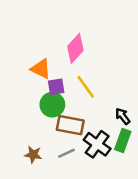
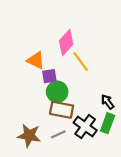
yellow line: (86, 87) -> (81, 62), moved
green circle: (52, 105) -> (57, 92), moved
brown star: (33, 155) -> (29, 135), size x1.5

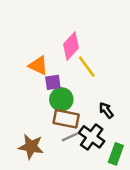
black arrow: (108, 102) -> (106, 110), moved
green rectangle: (108, 123) -> (116, 154), moved
gray line: (58, 134) -> (70, 137), moved

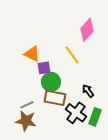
pink diamond: (71, 46) -> (87, 30), moved
gray line: (70, 137) -> (27, 105), moved
green rectangle: (116, 154) -> (95, 117), moved

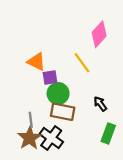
gray line: (27, 105) -> (31, 120), turned -72
black cross: (76, 113) -> (51, 138), moved
brown star: (26, 121) -> (30, 138), turned 30

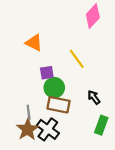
pink diamond: (99, 34) -> (93, 16), moved
orange triangle: (36, 62) -> (34, 43), moved

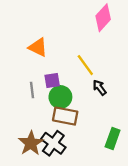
black arrow: (94, 97) -> (100, 88), moved
gray line: (29, 112) -> (32, 90), moved

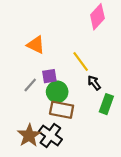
gray line: (32, 90) -> (30, 85), turned 48
green rectangle: (113, 139) -> (106, 104), moved

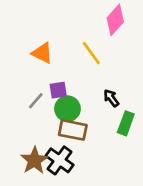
yellow line: (81, 62) -> (91, 53), moved

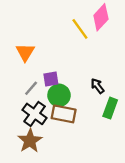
orange triangle: (42, 53) -> (25, 52), moved, turned 36
yellow line: (91, 53) -> (80, 29), moved
black cross: (60, 160) -> (35, 114), moved

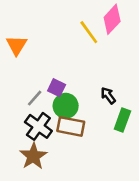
orange triangle: (25, 52) -> (17, 45), moved
purple square: (51, 79) -> (57, 88), turned 35

